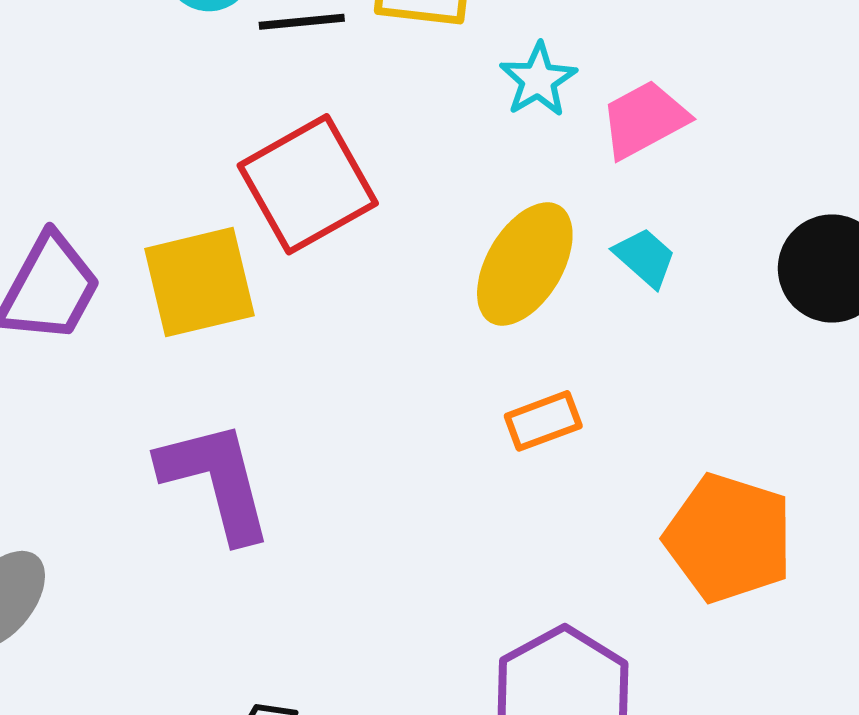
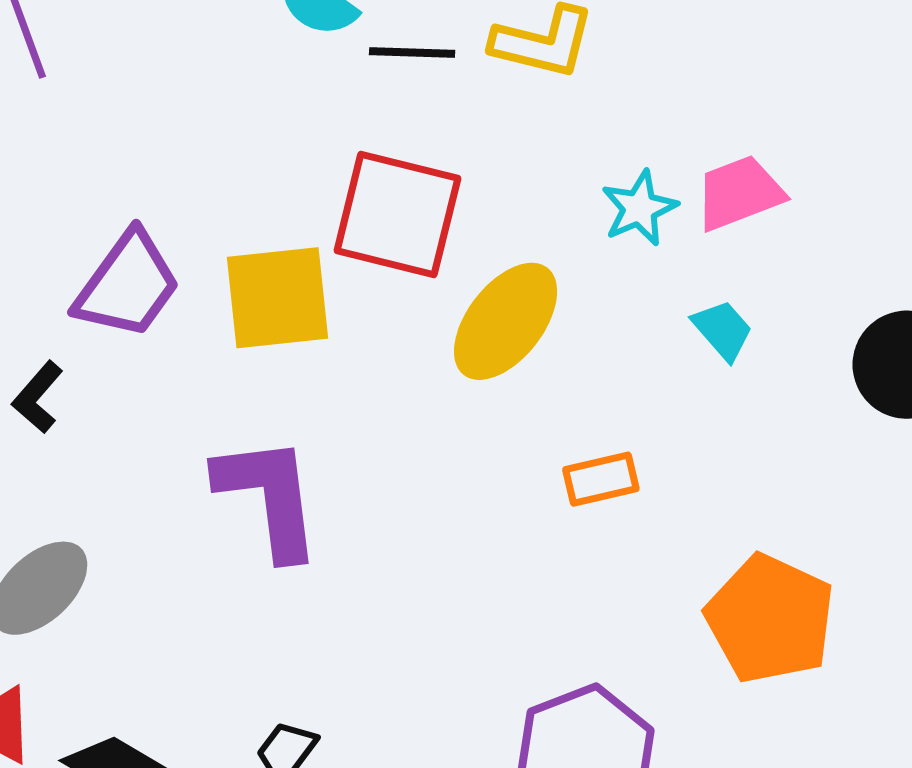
cyan star: (538, 80) -> (639, 208), moved
red square: (308, 184) -> (397, 215), turned 36
yellow ellipse: (525, 264) -> (506, 321), moved

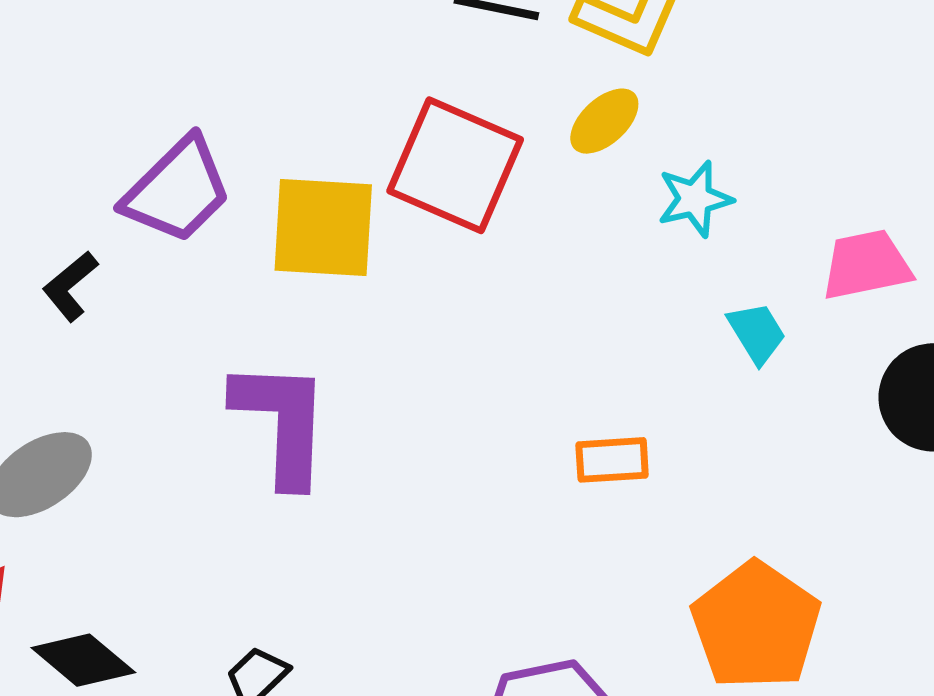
pink trapezoid: (739, 193) -> (866, 265), moved
yellow ellipse: (506, 321) -> (604, 121), moved, size x0.6

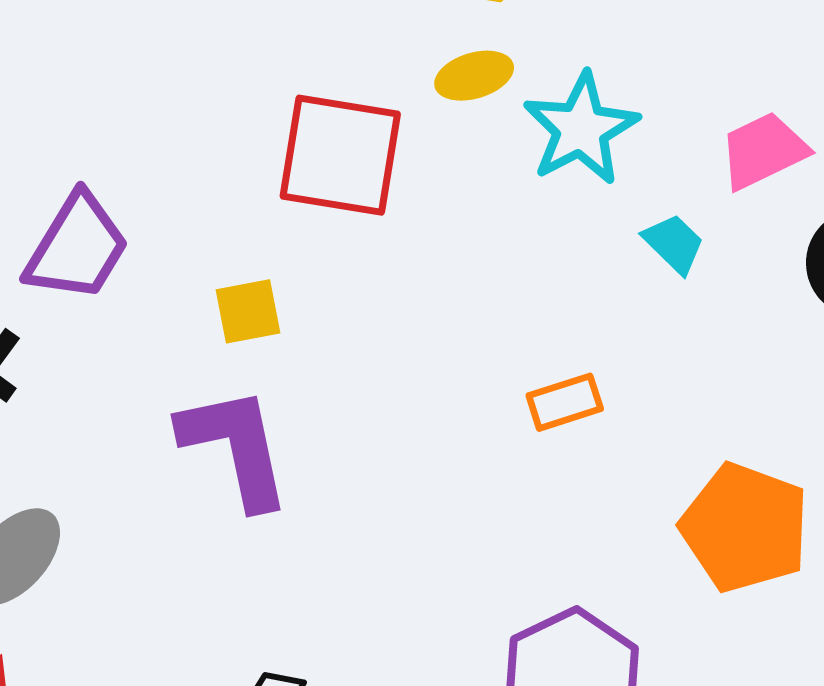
yellow ellipse: (604, 121) -> (474, 76), turned 40
cyan star: (695, 199) -> (581, 129), size x1.5
yellow square: (323, 228) -> (248, 311), moved, size x0.6

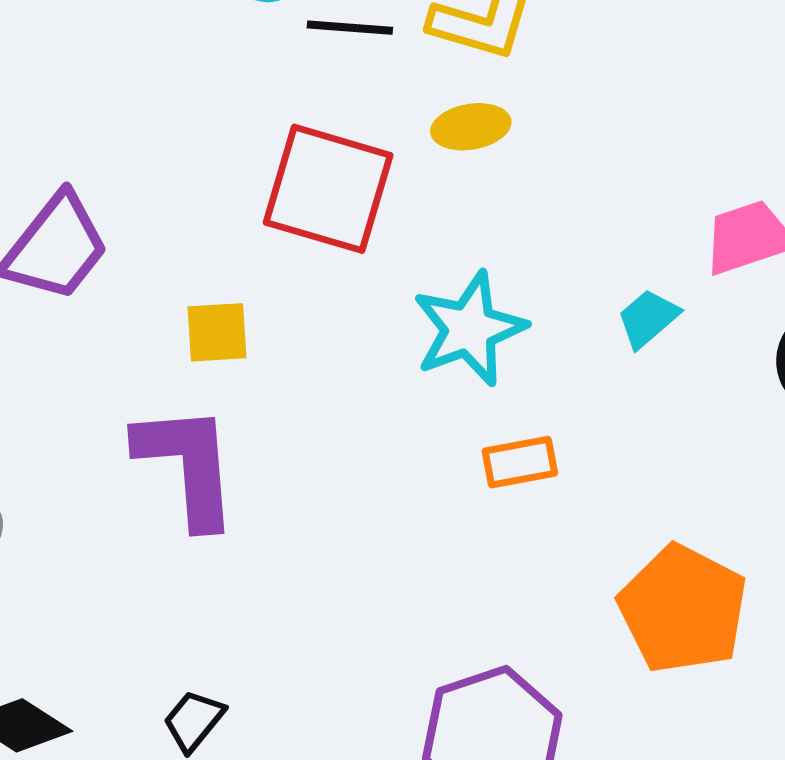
cyan star: (581, 129) -> (469, 329), moved
cyan trapezoid: (674, 244) -> (648, 318), turned -92

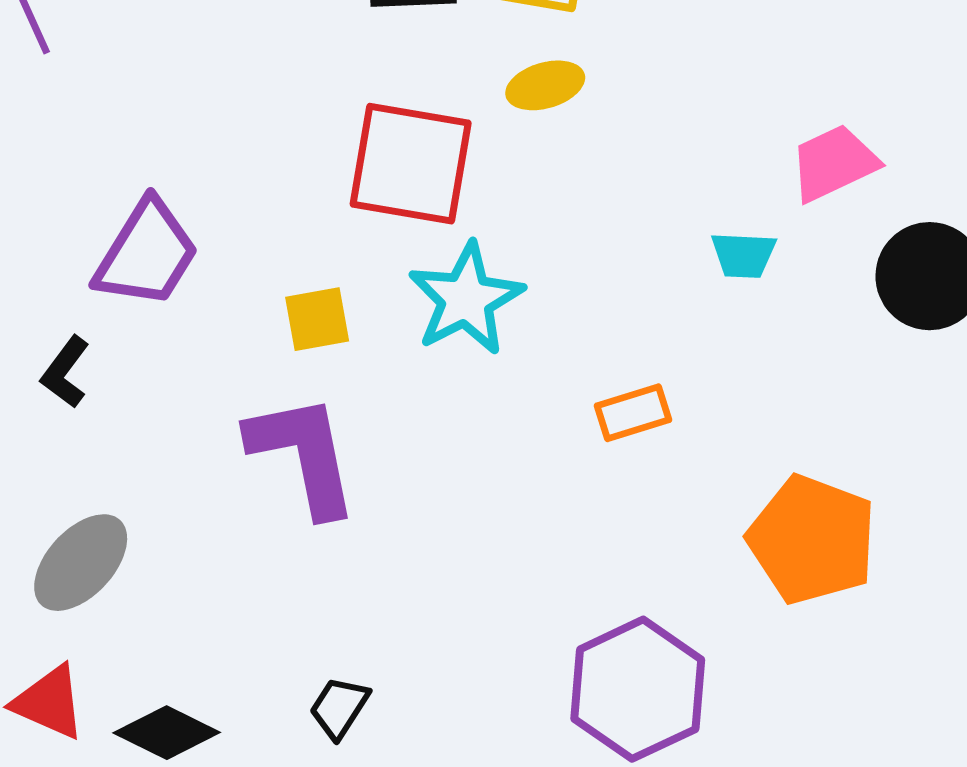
cyan trapezoid: (648, 318) -> (743, 255), turned -130
cyan star: (469, 329) -> (466, 299), moved

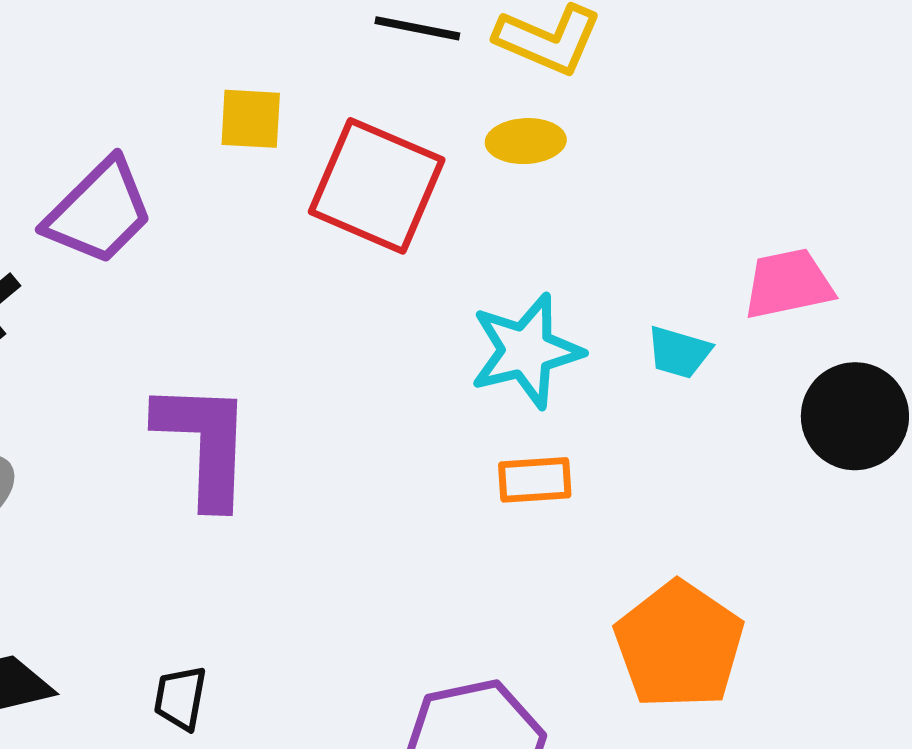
cyan star: (466, 299) -> (526, 351), moved
yellow square: (317, 319) -> (251, 119), moved
black trapezoid: (339, 708) -> (180, 698), turned -36

